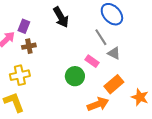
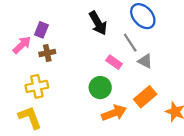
black arrow: (61, 17) -> (98, 23), moved
pink rectangle: (92, 61) -> (114, 62), moved
orange arrow: (98, 104) -> (114, 113), moved

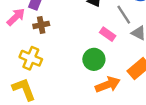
yellow cross: (37, 86) -> (31, 58), turned 35

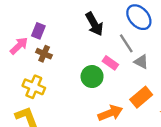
brown cross: (41, 25) -> (44, 54), turned 35
green circle: (94, 59) -> (92, 77), moved

